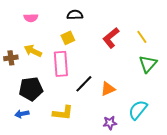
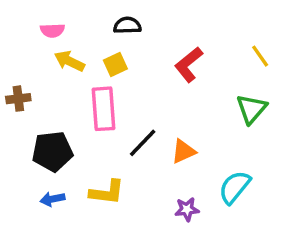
yellow line: (142, 37) -> (260, 56), moved
yellow arrow: (33, 51) -> (69, 61), moved
blue arrow: (22, 114) -> (52, 199), moved

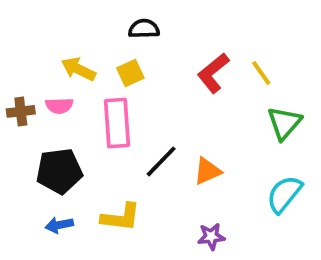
pink semicircle: (52, 30) -> (59, 106), moved
yellow line: (260, 56) -> (261, 73), moved
cyan semicircle: (235, 187) -> (284, 194), moved

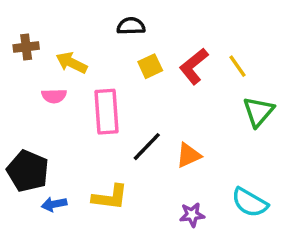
yellow square: (130, 73) -> (150, 66), moved
brown cross: (21, 111) -> (26, 47), moved
black pentagon: (59, 171) -> (28, 171), moved, turned 30
cyan semicircle: (284, 194) -> (250, 202), moved, turned -99

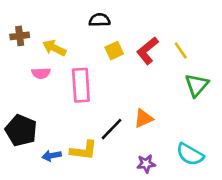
black line: (147, 147) -> (111, 129), moved
blue arrow: (54, 204) -> (52, 156), moved

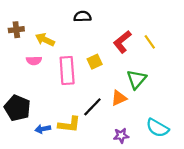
yellow square: (114, 51) -> (95, 62), moved
green triangle: (197, 85) -> (137, 79), moved

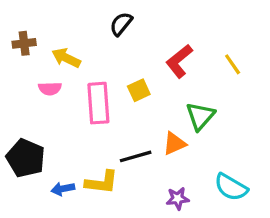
black semicircle: (82, 16) -> (121, 24), turned -49
yellow line: (150, 42) -> (233, 64), moved
black line: (92, 107) -> (136, 156), turned 30

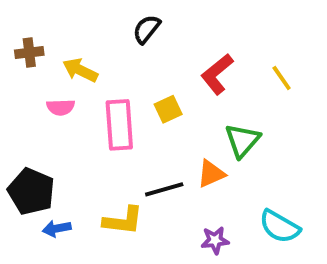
blue arrow: (63, 189) -> (57, 229), moved

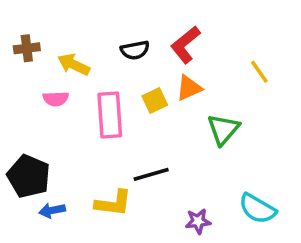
black semicircle: (147, 29) -> (135, 50), moved, turned -140
red L-shape: (217, 74) -> (185, 45), moved
orange triangle: (211, 174) -> (189, 88), moved

